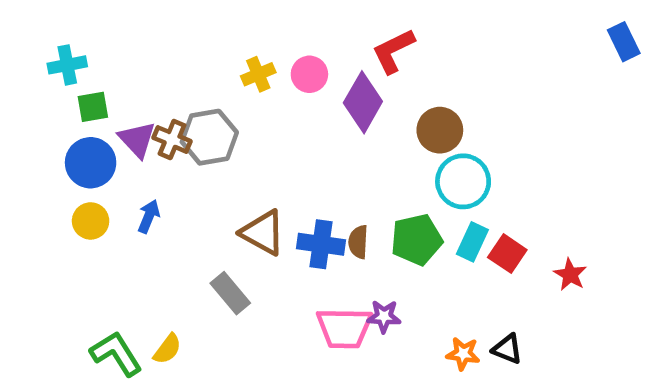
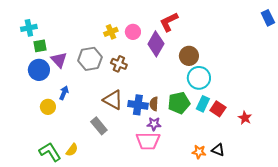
brown cross: (172, 139) -> (119, 64), moved
yellow circle: (91, 221) -> (48, 107), moved
purple star: (384, 316) -> (154, 124), moved

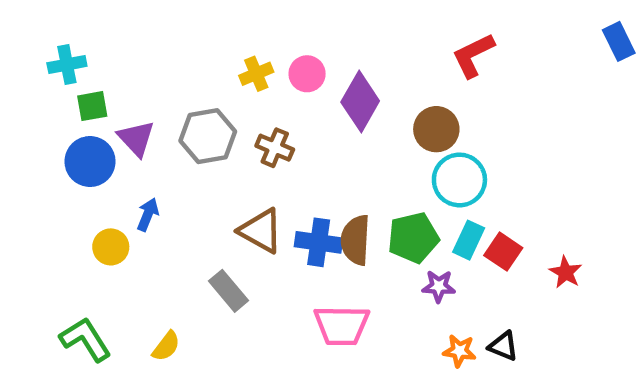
red L-shape: (169, 22) -> (473, 55), moved
brown semicircle: (154, 104) -> (356, 240), size x1.5
purple star: (154, 124) -> (439, 286), moved
green L-shape: (50, 152) -> (85, 339), moved

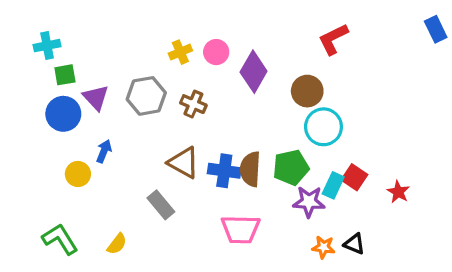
cyan rectangle: (469, 240) -> (333, 185), moved
purple star: (439, 286) -> (309, 202), size x1.4

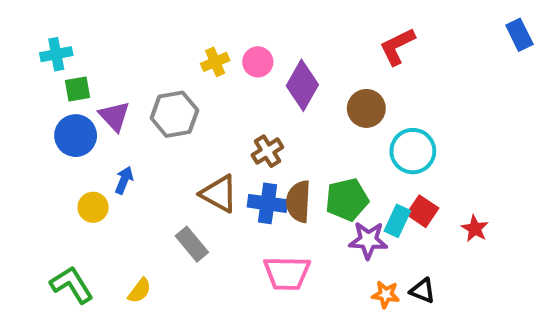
brown cross: (193, 104) -> (267, 151), moved, turned 35
cyan circle: (323, 127) -> (413, 151), moved

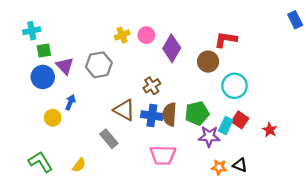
red L-shape: (397, 46) -> (226, 40), moved, turned 35

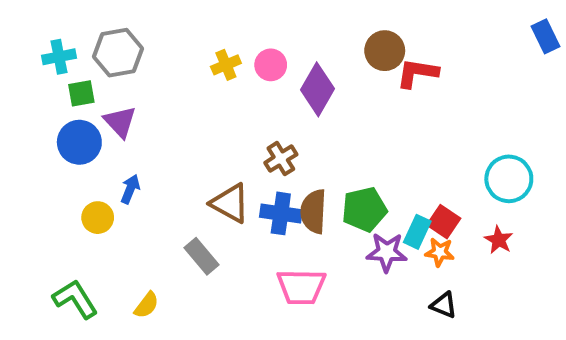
brown circle: (208, 62) -> (385, 51), moved
gray hexagon: (99, 65) -> (118, 53), moved
cyan circle: (234, 86) -> (509, 179), moved
orange star: (219, 167) -> (440, 252), moved

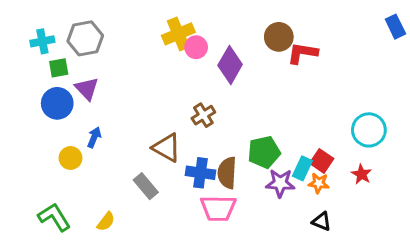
yellow cross: (226, 65) -> (178, 34), moved, size x1.5
brown semicircle: (313, 211) -> (227, 173), moved
blue cross: (281, 213) -> (200, 173), moved

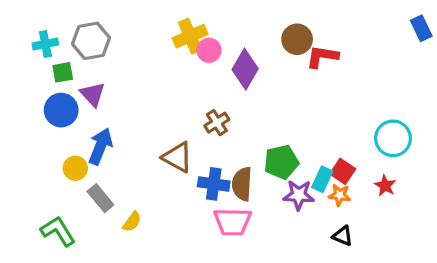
blue arrow: (94, 137) -> (100, 146), size x1.6
gray rectangle: (146, 186) -> (100, 198), moved
yellow semicircle: (106, 222) -> (132, 222), moved

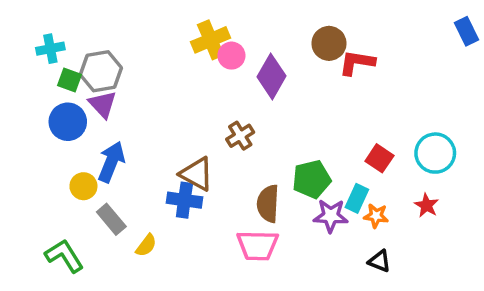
gray hexagon: (91, 41) -> (101, 71), moved
green square: (63, 72) -> (70, 80), turned 30
red square: (343, 171) -> (379, 158), moved
blue cross: (214, 184) -> (184, 200), moved

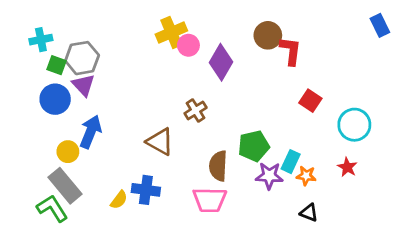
red L-shape: (357, 63) -> (291, 51), turned 88
red square: (379, 158) -> (310, 101), moved
blue cross: (184, 200) -> (146, 190), moved
gray rectangle: (111, 219) -> (65, 186), moved, size x1.4

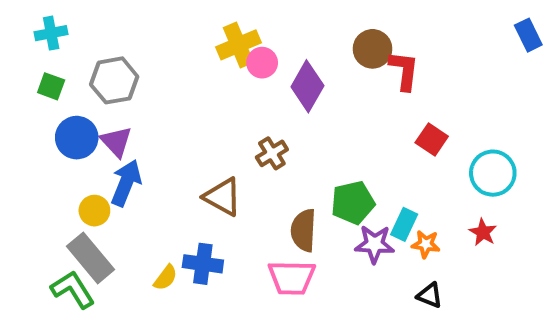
cyan cross: (41, 40) -> (51, 33), moved
green square: (57, 65) -> (51, 86), moved
purple triangle: (83, 85) -> (116, 142), moved

